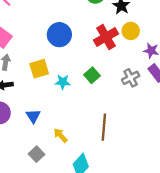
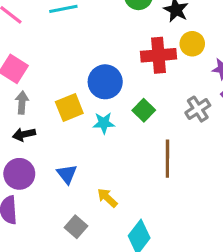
blue circle: (59, 35) -> (105, 82), moved
red cross: (106, 37) -> (159, 55), turned 30
brown line: (104, 127) -> (167, 159), moved

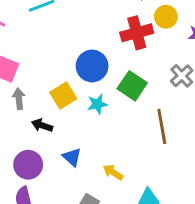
green square: (144, 110) -> (132, 86), size x1.4
black arrow: (24, 134) -> (42, 125), moved, turned 42

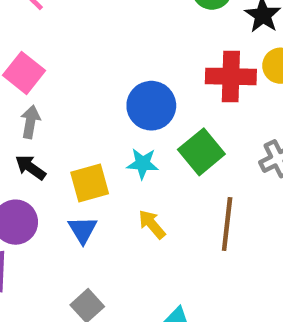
yellow square: (63, 95) -> (90, 183), moved
black arrow: (42, 125) -> (30, 167), moved
yellow arrow: (113, 172) -> (152, 224), moved

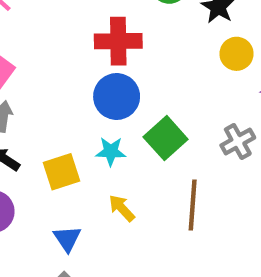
red cross: (231, 76) -> (118, 41), moved
blue triangle: (83, 230) -> (67, 239), moved

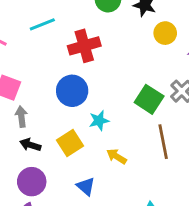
blue circle: (117, 96) -> (72, 91), moved
green square: (166, 138) -> (149, 99), moved

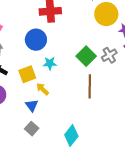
yellow circle: (165, 33) -> (106, 14), size x1.5
yellow arrow: (117, 156) -> (43, 89), moved

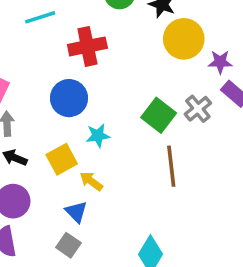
gray square: (32, 129) -> (68, 245), moved

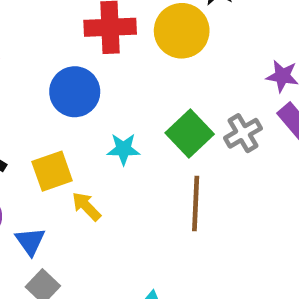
yellow circle: (184, 39) -> (182, 31), moved
cyan star: (98, 136) -> (123, 149), moved
blue triangle: (76, 212) -> (30, 241), moved

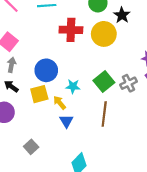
blue circle: (75, 92) -> (46, 70), moved
yellow arrow: (86, 206) -> (60, 103), moved
blue triangle: (30, 241) -> (66, 121), moved

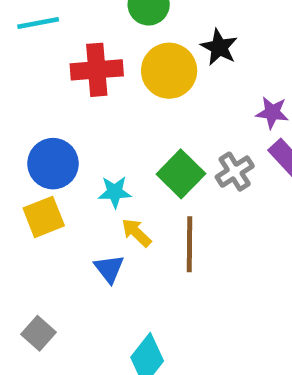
black star: (122, 15) -> (219, 47), moved
yellow arrow: (60, 103) -> (136, 233), moved

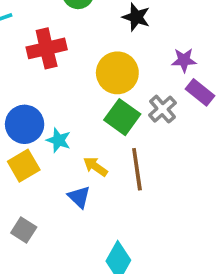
yellow circle: (169, 71) -> (117, 73), moved
cyan star: (115, 192) -> (59, 140), moved, turned 30
gray square: (39, 333) -> (24, 230), moved

